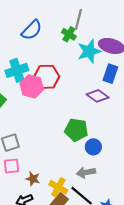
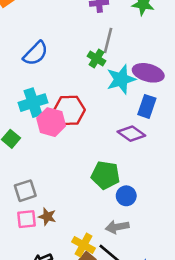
blue semicircle: (32, 30) -> (36, 53), moved
brown star: (33, 179) -> (47, 217), moved

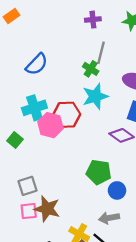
cyan star: (121, 79) -> (95, 96), moved
brown star: (47, 217) -> (47, 209), size x1.6

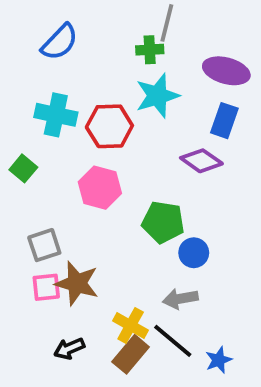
green cross: (91, 69) -> (150, 50), turned -35
cyan cross: (34, 108) -> (56, 115), turned 30
pink hexagon: (50, 125) -> (100, 188), moved

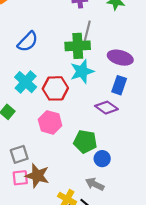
green cross: (150, 50) -> (78, 46), size x1.6
cyan cross: (56, 115) -> (26, 82), turned 30
gray arrow: (180, 299) -> (95, 184), turned 36

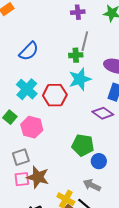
green cross: (78, 46) -> (76, 55), size x0.6
pink hexagon: (50, 122) -> (32, 127), moved

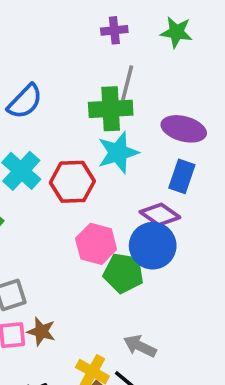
green cross: (76, 55) -> (111, 109), size x1.6
pink hexagon: (32, 127) -> (96, 244), moved
blue circle: (99, 161) -> (153, 246), moved, size x1.6
brown star: (38, 177) -> (41, 331), size x0.7

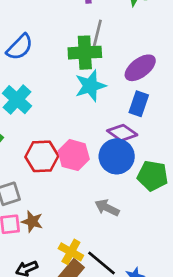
purple ellipse: (184, 129) -> (140, 68), turned -52
red hexagon: (72, 182) -> (42, 156), moved
green pentagon: (123, 273) -> (153, 176), moved
gray arrow: (140, 346) -> (107, 208), moved

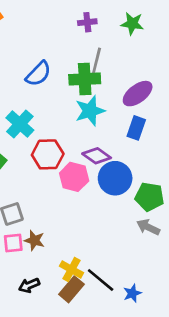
blue semicircle: (20, 47) -> (38, 74), moved
purple diamond: (122, 133) -> (97, 156), moved
red hexagon: (42, 156) -> (48, 154), moved
gray arrow: (107, 208) -> (148, 227), moved

